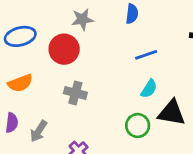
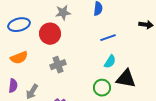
gray cross: (75, 93) -> (58, 65), turned -35

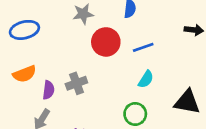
red circle: (50, 34) -> (106, 42), moved
black triangle: (126, 79) -> (187, 102), moved
purple semicircle: (13, 86) -> (48, 90), moved

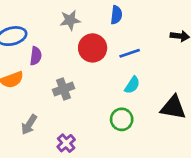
purple semicircle: (48, 90) -> (36, 56), moved

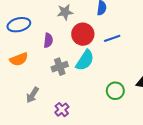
purple semicircle: (36, 56) -> (48, 40), moved
cyan semicircle: (132, 85) -> (85, 60), moved, size x1.5
green circle: (122, 119) -> (115, 91), moved

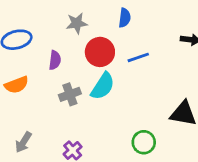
green circle: (115, 91) -> (144, 142), moved
gray arrow: (32, 95) -> (23, 142), moved

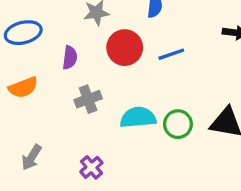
cyan semicircle: (103, 86) -> (138, 117), moved, turned -128
green circle: (144, 142) -> (178, 124), moved

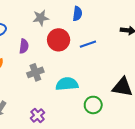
green circle: (178, 124) -> (93, 105), moved

